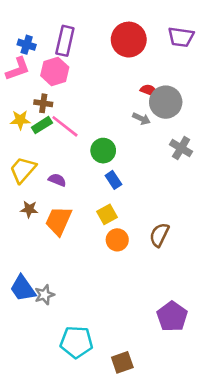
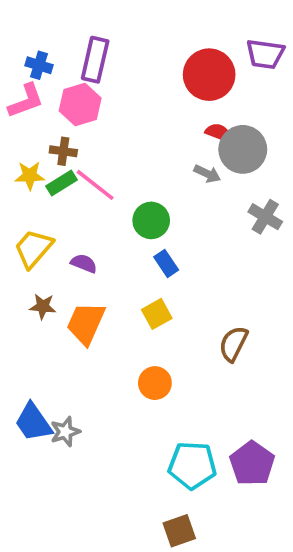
red circle: (129, 40) -> (209, 75), moved
orange circle: (117, 240) -> (155, 383), moved
cyan pentagon: (76, 342) -> (192, 465), moved

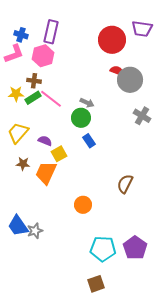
gray arrow: (207, 174) -> (87, 103), moved
yellow square: (157, 314) -> (59, 154), moved

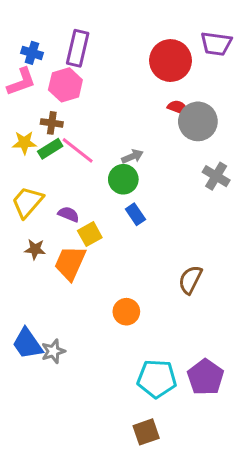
gray arrow: (87, 103) -> (132, 156), turned -48

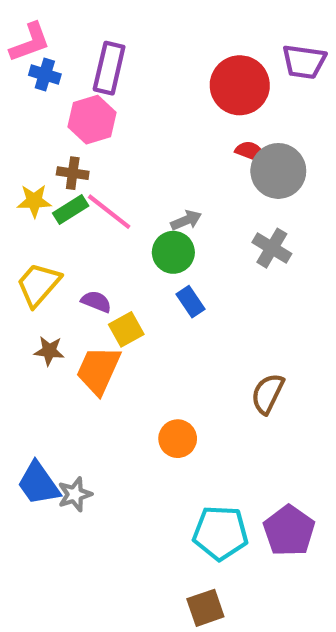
pink L-shape: (21, 82) -> (30, 42), moved
gray cross: (216, 176) -> (272, 248), moved

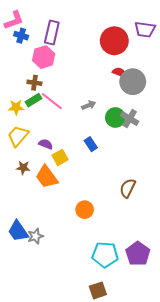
yellow star: (34, 201) -> (16, 107), moved
green circle: (173, 252) -> (115, 117), moved
orange trapezoid: (98, 370) -> (47, 177), turned -60

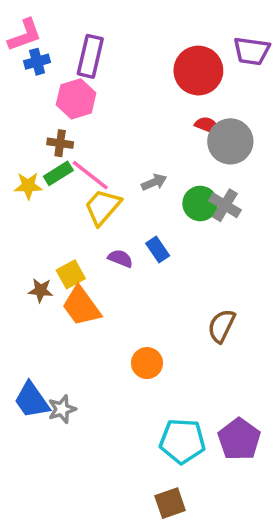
blue cross: (21, 36) -> (37, 62), turned -32
yellow trapezoid: (18, 136) -> (103, 207), moved
purple semicircle: (46, 144) -> (120, 258), moved
yellow square: (60, 157) -> (71, 274), moved

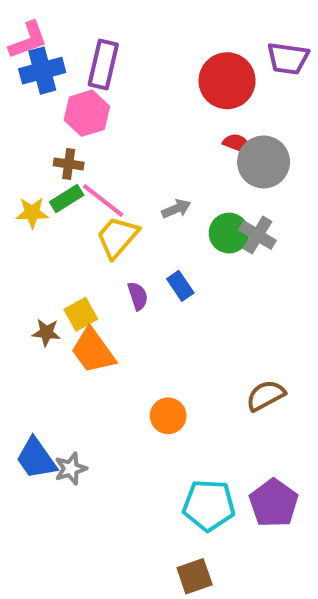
blue cross: (37, 62) -> (42, 71), size x1.5
purple semicircle: (120, 258) -> (138, 296), turned 50
brown semicircle: (221, 326) -> (266, 396), moved, turned 36

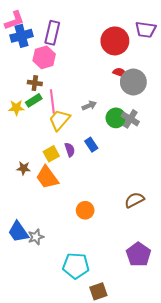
pink line: (103, 201) -> (52, 101), turned 45
yellow square: (81, 314) -> (51, 154), moved
cyan pentagon: (209, 505) -> (76, 266), moved

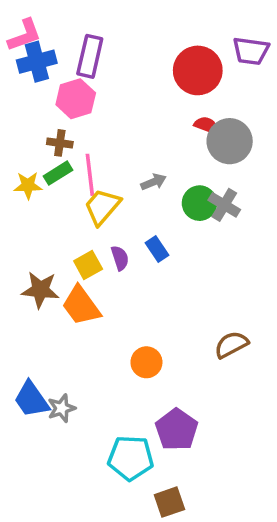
brown star: (24, 168) -> (40, 290), size x1.5
purple pentagon: (138, 254) -> (177, 430), moved

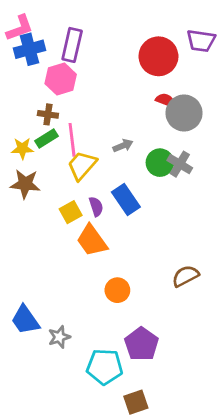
blue rectangle: (157, 249) -> (126, 199), size x1.5
brown star: (40, 290) -> (25, 184), moved
orange trapezoid: (81, 306) -> (92, 241), moved
gray star: (62, 408) -> (59, 337), moved

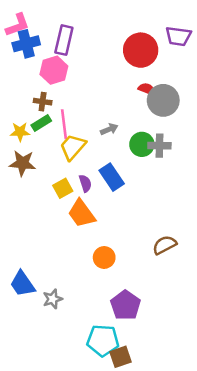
gray cross: (180, 164) -> (159, 146), turned -30
cyan pentagon: (105, 367) -> (103, 340), moved

